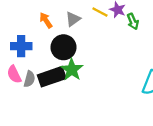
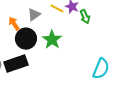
orange arrow: (46, 20) -> (14, 24), moved
green star: (72, 70) -> (52, 40), moved

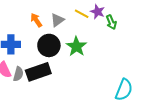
orange arrow: (14, 24) -> (36, 20), moved
cyan semicircle: (101, 69) -> (124, 90), moved

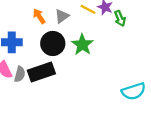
cyan semicircle: (124, 90) -> (134, 91), turned 50

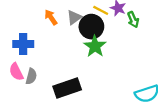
black circle: (53, 43) -> (91, 27), moved
black rectangle: (41, 72) -> (67, 88), moved

